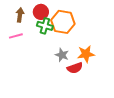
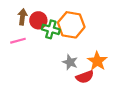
red circle: (41, 12) -> (38, 20), moved
orange star: (86, 54) -> (97, 61), turned -30

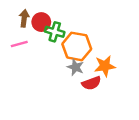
orange hexagon: (71, 25) -> (77, 46), moved
orange star: (97, 61) -> (105, 66), turned 30

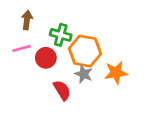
red circle: (41, 22) -> (46, 58), moved
red semicircle: (91, 83) -> (62, 90), moved, turned -102

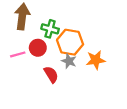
brown arrow: (27, 20) -> (22, 17), size x1.6
pink line: (22, 48) -> (18, 54), moved

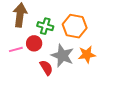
orange hexagon: (70, 42) -> (75, 26), moved
gray star: (69, 61) -> (62, 56), size x1.6

